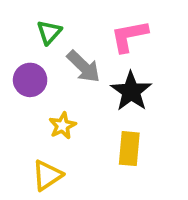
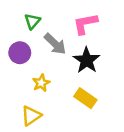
yellow rectangle: (129, 149) -> (85, 98), turned -60

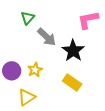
pink L-shape: (85, 24) -> (88, 20), moved
purple circle: (20, 53) -> (12, 71), moved

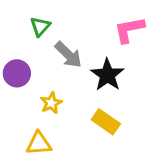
purple circle: (12, 71) -> (17, 73), moved
yellow triangle: (26, 97) -> (39, 144), turned 30

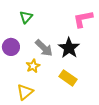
gray arrow: (68, 55) -> (44, 48), moved
yellow triangle: (39, 144) -> (25, 92), turned -36

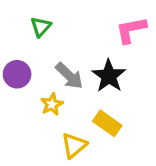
yellow triangle: (25, 92) -> (74, 145), moved

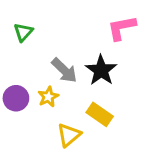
green triangle: (41, 27) -> (23, 32), moved
purple circle: (17, 74) -> (16, 98), moved

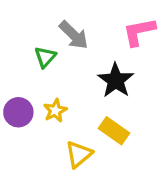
green triangle: (23, 32) -> (45, 57), moved
gray arrow: (64, 70) -> (74, 35), moved

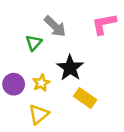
black star: (116, 80) -> (70, 68), moved
yellow triangle: (79, 154) -> (39, 114), moved

